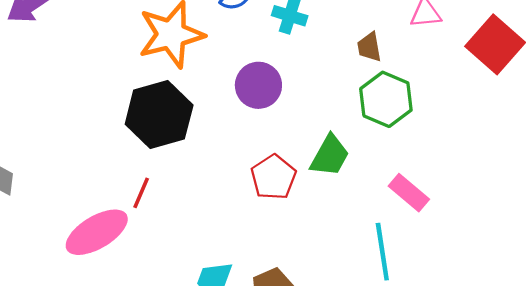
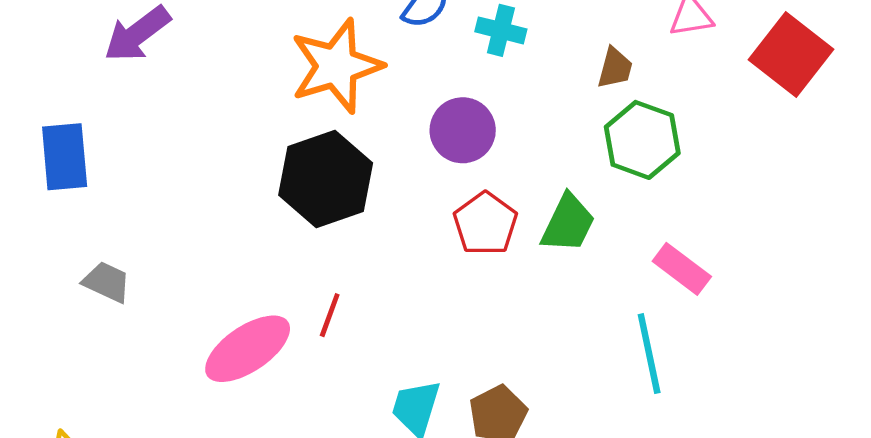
brown trapezoid: (369, 47) -> (615, 68), turned -152
red pentagon: (273, 177) -> (485, 224), moved
red line: (141, 193) -> (330, 315), moved

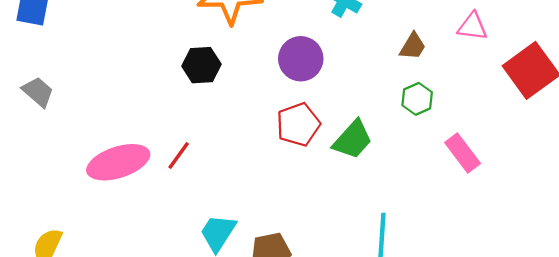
green hexagon: (642, 140) -> (417, 99), size x0.6
black hexagon: (326, 179) -> (201, 65), size x0.6
pink rectangle: (682, 269) -> (463, 153), moved

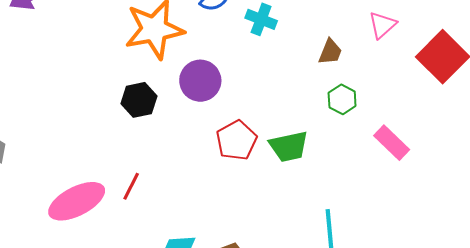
pink triangle: (472, 26) -> (382, 25), turned -40
purple circle: (301, 59) -> (200, 81), moved
green trapezoid: (353, 140) -> (289, 146), turned 45

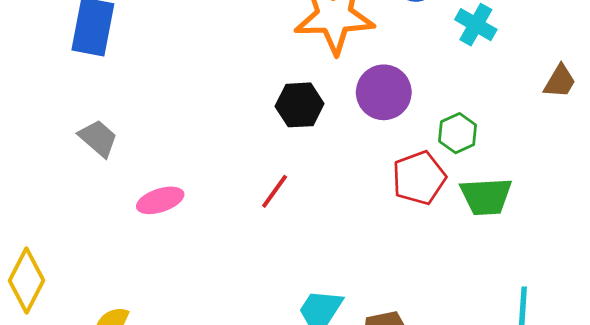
green hexagon: (342, 99) -> (458, 133), moved
red line: (131, 186) -> (275, 191), moved
pink ellipse: (77, 201) -> (160, 200), moved, size x0.6

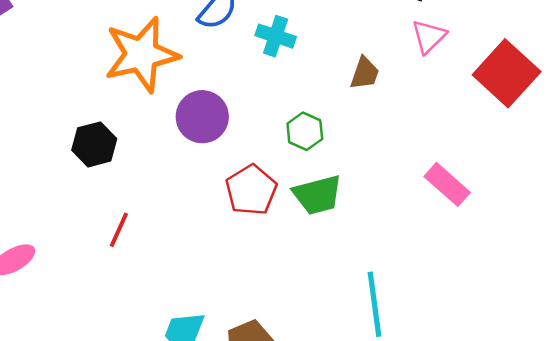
black hexagon: (300, 105) -> (94, 144), moved
green hexagon: (458, 133) -> (305, 131), moved

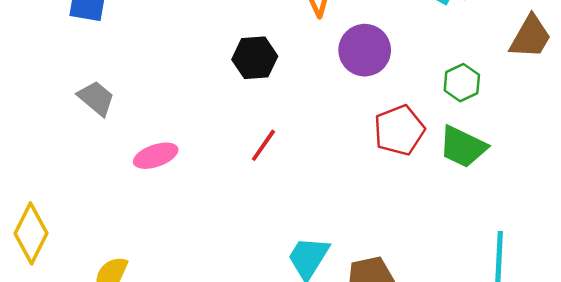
brown trapezoid: (365, 73) -> (530, 37), size x1.4
green trapezoid: (317, 195) -> (463, 147), turned 30

